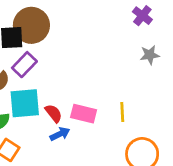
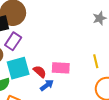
yellow line: (122, 112) -> (96, 61), moved

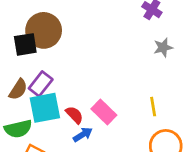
purple rectangle: (13, 41) -> (41, 84), moved
pink rectangle: (61, 68) -> (104, 112), turned 36

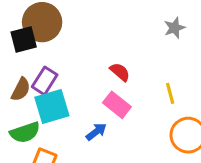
red semicircle: (74, 115) -> (120, 72), moved

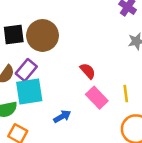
brown circle: (42, 22) -> (43, 35), moved
pink rectangle: (117, 105) -> (97, 98), moved

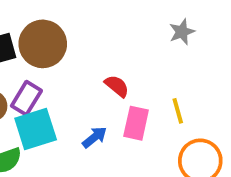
pink rectangle: (97, 98) -> (136, 123), turned 65
blue arrow: (62, 116) -> (95, 137), moved

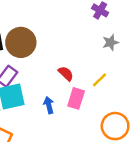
yellow line: (178, 111) -> (100, 80), moved, turned 56
blue arrow: (95, 137) -> (49, 105), turned -70

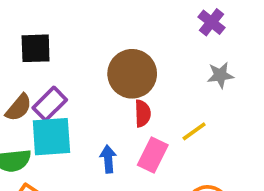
brown circle: (21, 42) -> (132, 74), moved
red semicircle: (66, 74) -> (143, 113), turned 35

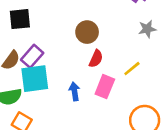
brown circle: (132, 74) -> (87, 32), size x0.7
red semicircle: (143, 113) -> (96, 59), turned 30

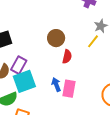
yellow line: (132, 69) -> (93, 41), moved
pink rectangle: (105, 87) -> (69, 89), moved

